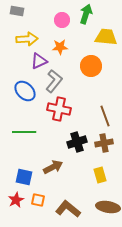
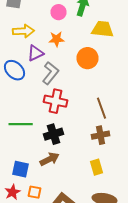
blue ellipse: (25, 91) -> (14, 70), moved
black cross: (77, 142) -> (54, 134), moved

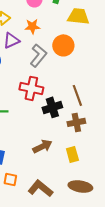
gray L-shape: (50, 73) -> (38, 55), moved
black cross: (54, 134) -> (52, 107), moved
brown arrow: (50, 159) -> (42, 146), moved

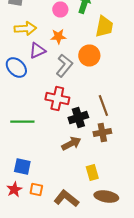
yellow trapezoid: (78, 16) -> (104, 26), turned 95
brown arrow: (42, 146) -> (71, 144), moved
yellow rectangle: (72, 154) -> (92, 172), moved

